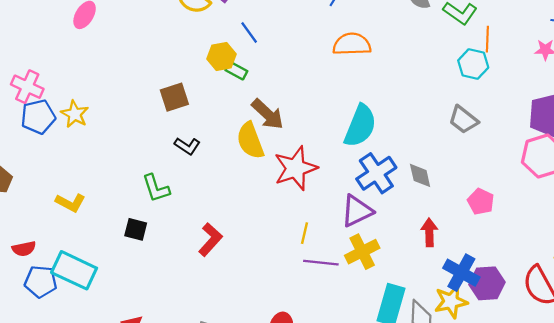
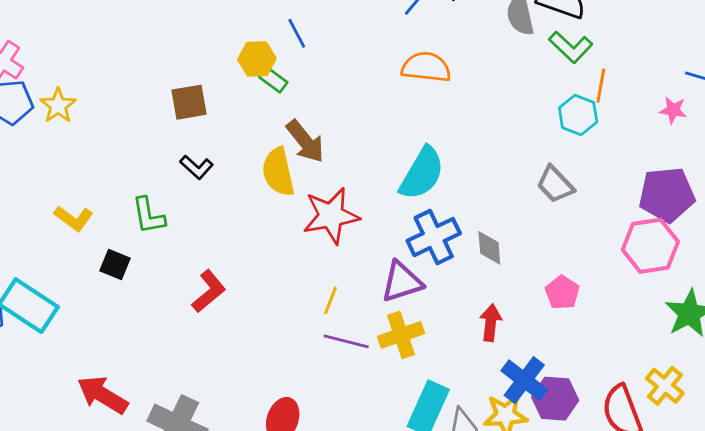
yellow L-shape: (70, 203) -> (74, 218), moved

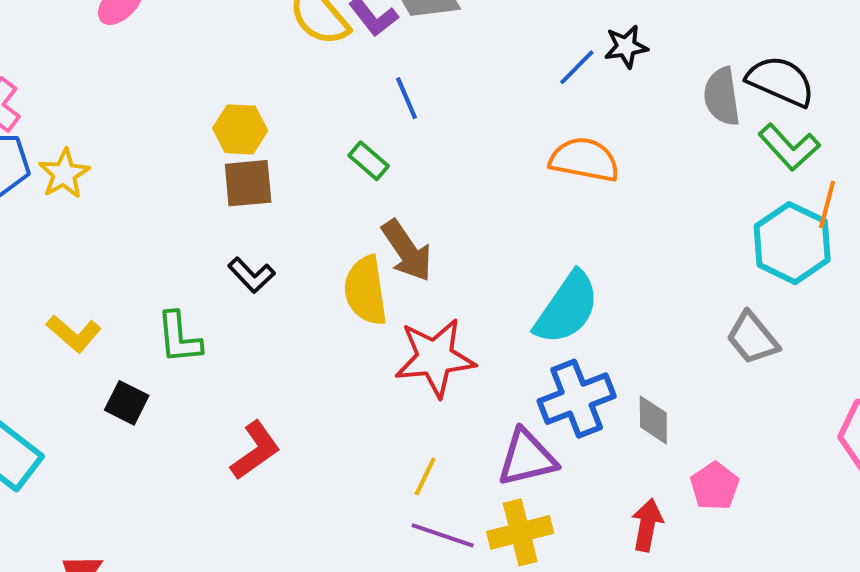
yellow hexagon: (257, 59) -> (240, 129), moved
cyan hexagon: (578, 115) -> (792, 243), size x1.4
pink pentagon: (562, 293) -> (715, 486), moved

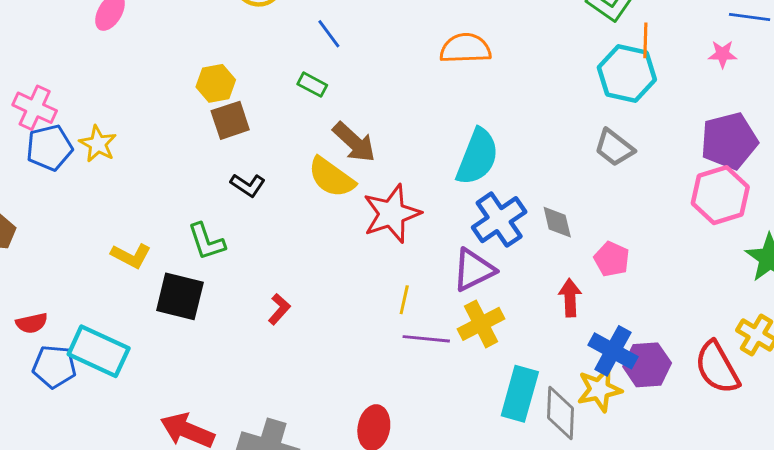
yellow semicircle: (366, 291) -> (331, 177), turned -33
black square: (127, 403) -> (180, 296), size x1.6
red L-shape: (255, 450) -> (279, 309), size x0.7

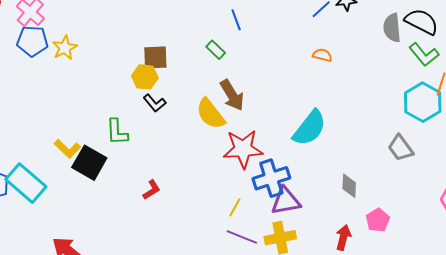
orange semicircle: (465, 48) -> (322, 55), size x0.6
yellow hexagon: (216, 83) -> (145, 77), moved
blue cross: (499, 220) -> (271, 178), moved
yellow L-shape: (131, 256) -> (67, 149), moved

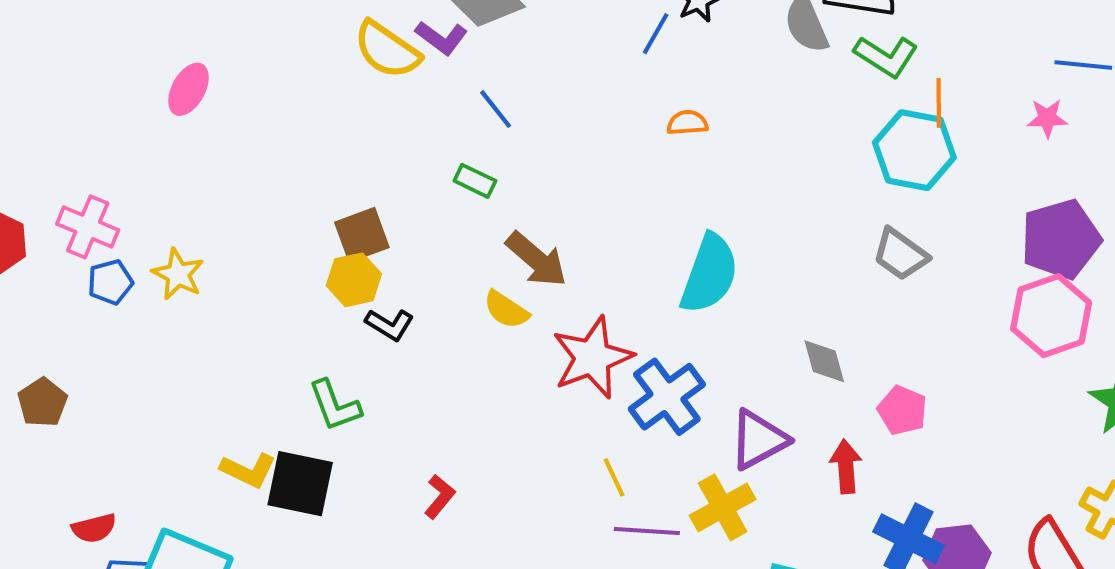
blue pentagon: (32, 41) -> (110, 282), size x0.7
yellow semicircle: (211, 114) -> (506, 310), size x0.7
purple triangle: (286, 201) -> (759, 440), moved
yellow line: (235, 207) -> (614, 477), turned -36

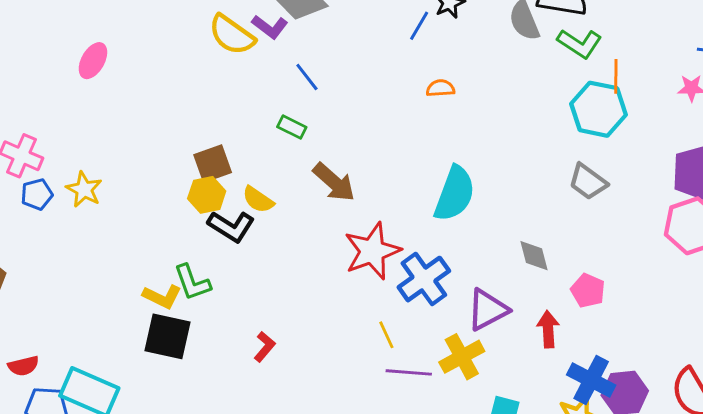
yellow semicircle: (506, 310) -> (258, 200), moved
black L-shape: (390, 325) -> (231, 226), size x1.4
yellow L-shape: (248, 470) -> (162, 297), moved

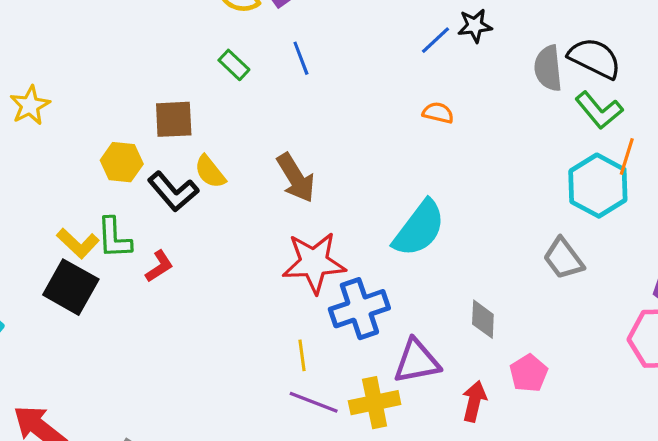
green rectangle: (292, 127) -> (234, 65), moved
yellow hexagon: (207, 195) -> (122, 162), moved
red L-shape: (265, 347) -> (159, 266), moved

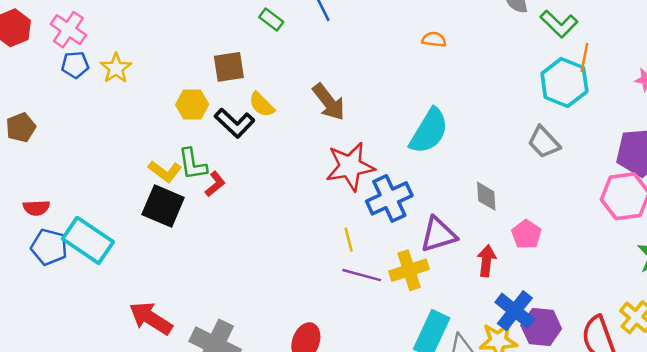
red L-shape: (159, 266) -> (215, 184), moved

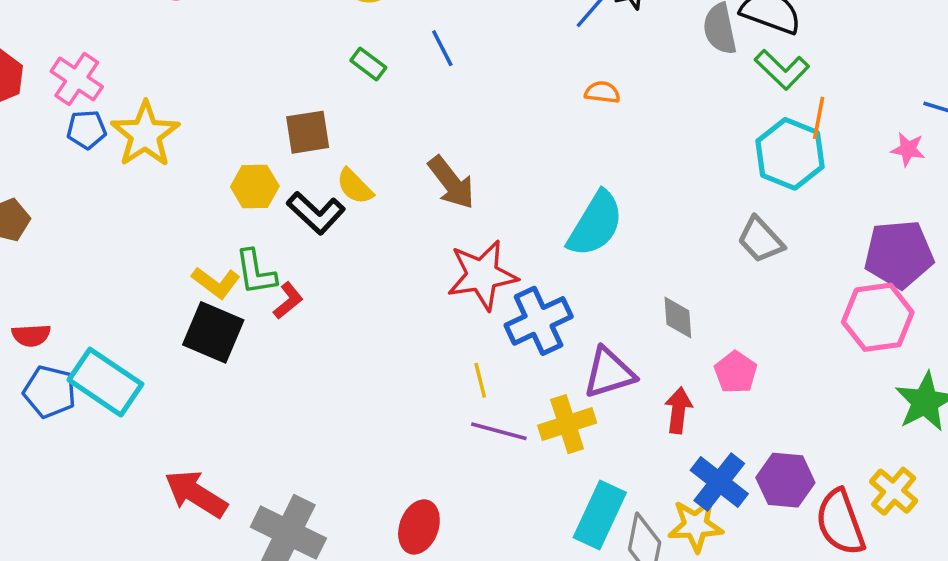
yellow star: (116, 68) -> (145, 134), size x1.5
purple hexagon: (541, 327) -> (785, 480), moved

